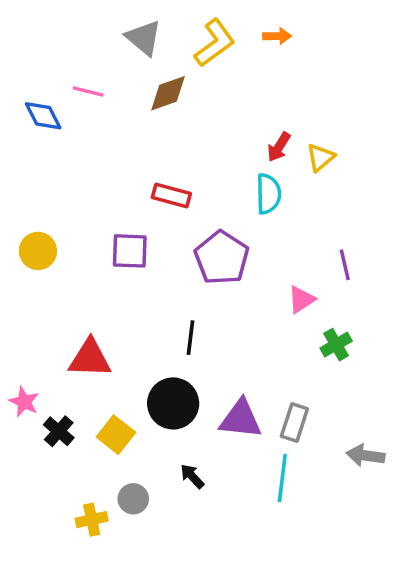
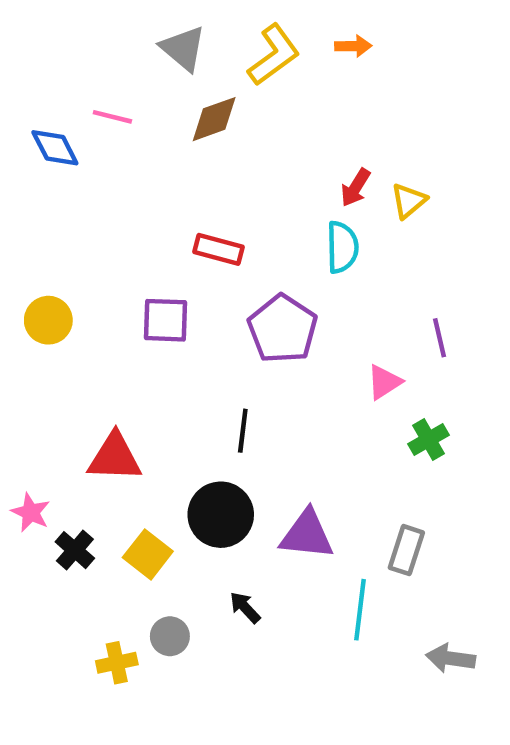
gray rectangle: (294, 423) -> (406, 550), moved
gray arrow: (366, 455) -> (451, 658), moved

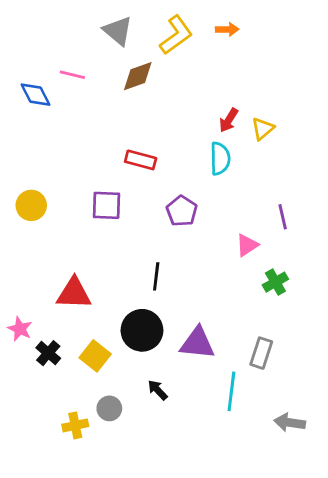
purple pentagon: (283, 329) -> (182, 211), size x0.7

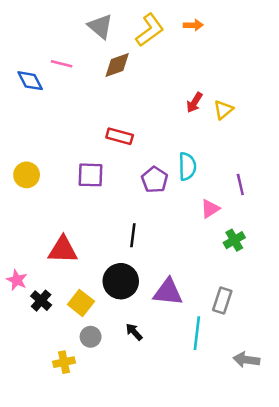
cyan semicircle: (220, 159) -> (187, 166), moved
gray circle: (109, 408) -> (91, 337), moved

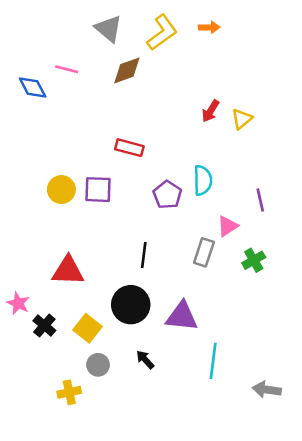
yellow circle: (27, 175) -> (61, 190), moved
gray rectangle: (222, 301) -> (204, 252), moved

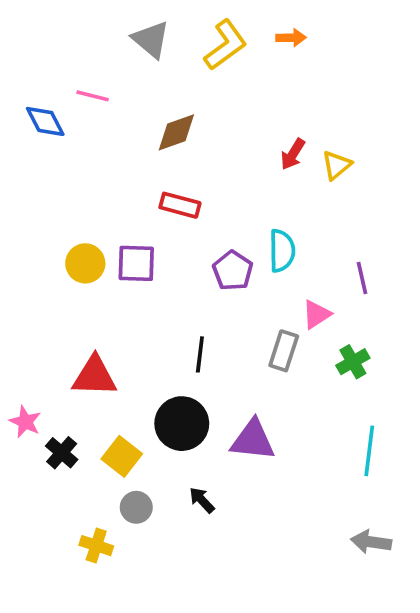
brown diamond: (127, 70) -> (176, 132), moved
cyan line: (213, 361) -> (369, 451), moved
yellow cross: (69, 392) -> (96, 546), turned 30

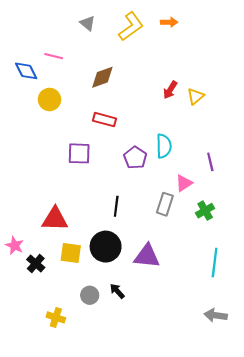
gray triangle: (151, 39) -> (88, 23), size x0.7
yellow circle: (85, 263) -> (50, 99), moved
yellow square: (122, 456) -> (71, 253), moved, turned -30
gray circle: (136, 507) -> (90, 295), moved

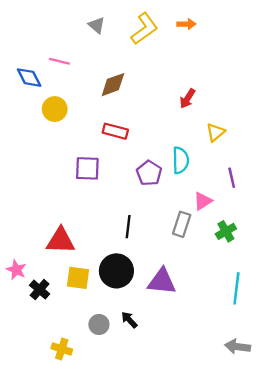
yellow triangle: (196, 96) -> (215, 132), moved

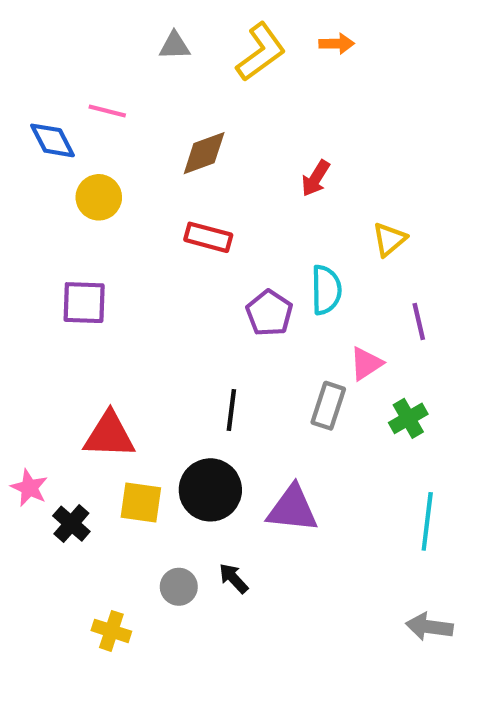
gray triangle: (97, 25) -> (175, 46), turned -42
red arrow: (187, 99) -> (316, 178), moved
purple square: (87, 168) -> (84, 303), moved

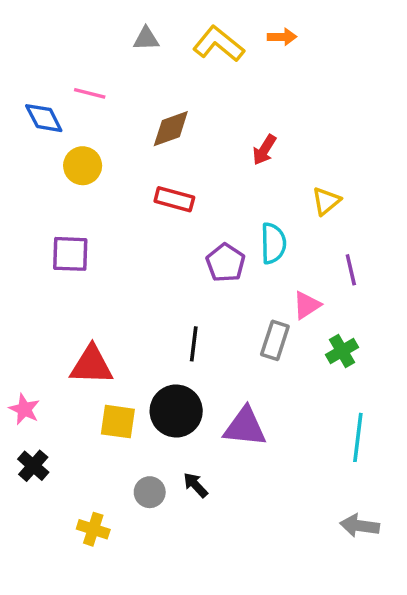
yellow L-shape: (261, 52) -> (218, 44), turned -105
black cross: (71, 524) -> (33, 466), moved

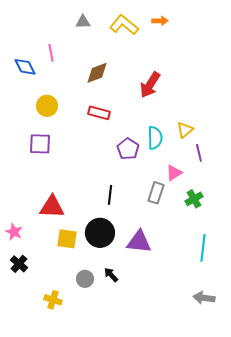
pink line: (90, 93) -> (51, 53), turned 66
red arrow: (264, 150) -> (150, 85), size x1.5
yellow circle: (83, 166) -> (47, 106), moved
yellow triangle: (326, 201) -> (185, 130), moved

